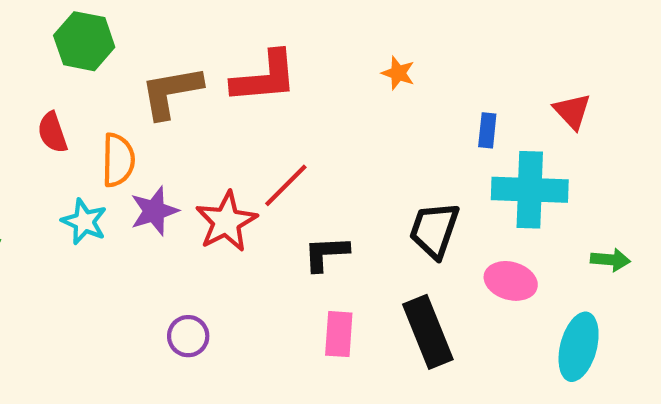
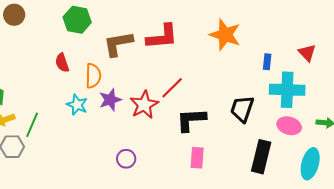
orange star: (398, 73) -> (225, 35), size x2.0
black L-shape: (326, 253) -> (191, 120), size x1.4
pink ellipse: (511, 281) -> (289, 126), moved
black rectangle: (428, 332) -> (261, 157), moved, turned 36

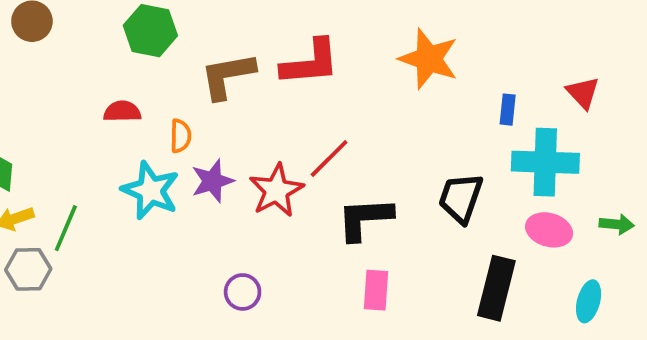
red semicircle: (62, 63) -> (122, 111), turned 108
orange semicircle: (93, 76) -> (181, 136), size x0.7
cyan star: (77, 105) -> (150, 190), size x1.4
cyan ellipse: (310, 164) -> (589, 301), size x0.7

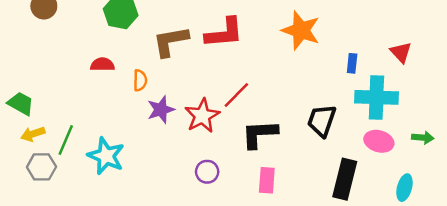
cyan star: (150, 190) -> (106, 156), moved
purple circle: (243, 292) -> (207, 172), moved

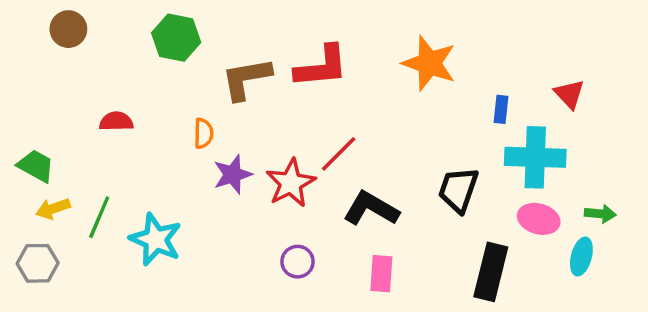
red semicircle: (102, 65) -> (116, 121), moved
black L-shape: (260, 134) -> (371, 209), turned 33
gray hexagon: (41, 167) -> (38, 263), moved
cyan ellipse: (404, 188) -> (581, 256), moved

